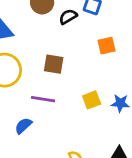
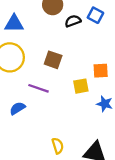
orange square: (107, 46) -> (101, 71), moved
yellow square: (92, 100) -> (81, 86), moved

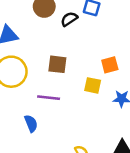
yellow square: (81, 86) -> (93, 85), turned 35
blue semicircle: (17, 108) -> (31, 123), turned 112

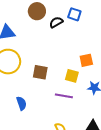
brown square: (57, 64) -> (40, 72), moved
purple line: (49, 98) -> (64, 96), moved

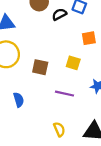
orange square: (86, 60) -> (89, 38), moved
yellow square: (72, 76) -> (73, 63), moved

